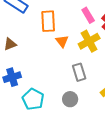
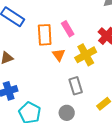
pink rectangle: (88, 15) -> (68, 29), moved

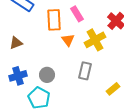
gray rectangle: (76, 86) -> (85, 71), turned 30
gray circle: (67, 113) -> (47, 75), moved

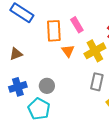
gray rectangle: (85, 71) -> (97, 82), moved

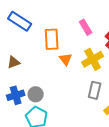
pink rectangle: (77, 25) -> (86, 27), moved
gray circle: (47, 86) -> (36, 94), moved

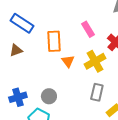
brown triangle: (14, 62) -> (16, 50), moved
gray circle: (36, 94) -> (49, 96), moved

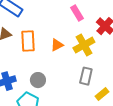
orange rectangle: (54, 41) -> (28, 41), moved
orange triangle: (68, 61) -> (57, 45), turned 40

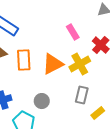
orange triangle: (57, 45) -> (53, 64), size x1.6
gray circle: (38, 80) -> (42, 101), moved

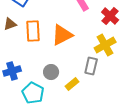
yellow cross: (80, 64) -> (105, 45), moved
yellow rectangle: (98, 113) -> (72, 84), moved

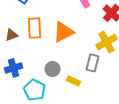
brown triangle: (10, 24) -> (11, 35), moved
yellow rectangle: (72, 84) -> (73, 81), turned 64

